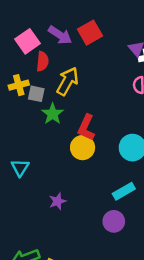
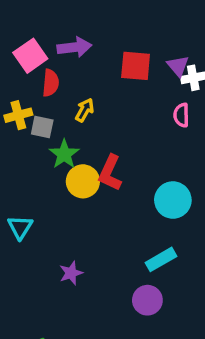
red square: (90, 33) -> (136, 66), moved, turned 35
purple arrow: (60, 35) -> (74, 47), turned -40
yellow arrow: (68, 81) -> (85, 110), size x0.6
yellow circle: (83, 148) -> (83, 181), moved

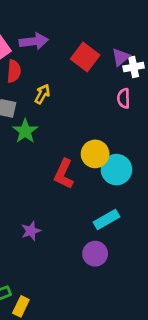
red square: (136, 66) -> (85, 57), turned 32
purple triangle: (178, 66) -> (121, 57), turned 30
red L-shape: (110, 173) -> (64, 174), moved
yellow circle: (83, 181) -> (95, 154), moved

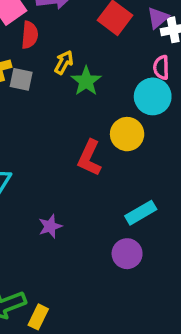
green star: (25, 131) -> (86, 81), moved
cyan circle: (116, 170) -> (153, 96), moved

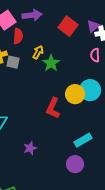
cyan circle: (153, 96) -> (90, 90), moved

